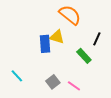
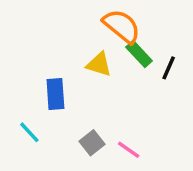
blue rectangle: (45, 44) -> (55, 94), moved
green rectangle: (84, 56) -> (139, 54), moved

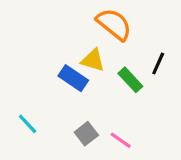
green rectangle: (139, 54) -> (130, 80), moved
blue rectangle: (55, 94) -> (73, 78), moved, turned -52

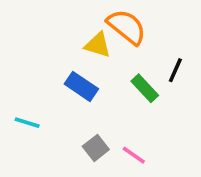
yellow triangle: (93, 60) -> (98, 45), moved
cyan line: (28, 124) -> (27, 123), moved, turned -30

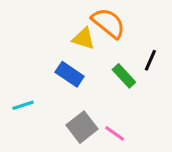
cyan line: (27, 123) -> (23, 105), turned -35
gray square: (96, 148) -> (82, 127), size x1.4

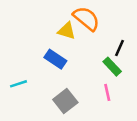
green rectangle: (124, 76) -> (112, 67), moved
pink line: (115, 133) -> (107, 92), moved, turned 42

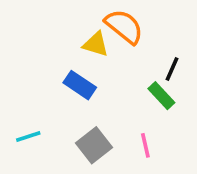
cyan line: (18, 84) -> (28, 136), moved
pink line: (107, 92) -> (145, 145), moved

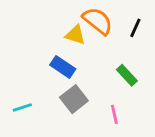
black line: (172, 69) -> (135, 28), moved
gray square: (94, 145) -> (74, 99), moved

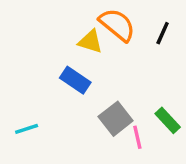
green rectangle: (127, 75) -> (168, 120), moved
gray square: (74, 99) -> (116, 119), moved

